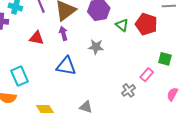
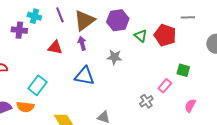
cyan rectangle: (19, 76) -> (38, 85), turned 60

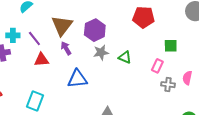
purple line: (60, 15) -> (34, 38), moved
purple hexagon: (118, 20) -> (95, 30), moved
green triangle: (141, 36) -> (125, 57), moved
gray cross: (146, 101) -> (168, 85), moved, turned -32

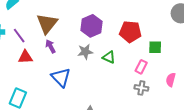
red pentagon: (144, 17) -> (130, 32), moved
purple hexagon: (95, 30) -> (92, 26), moved
blue triangle: (77, 79) -> (61, 77), turned 50
gray cross: (168, 85) -> (141, 88), moved

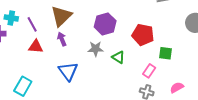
pink semicircle: (171, 80) -> (177, 87), turned 40

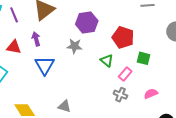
purple arrow: (62, 39) -> (36, 39), moved
red triangle: (36, 47) -> (14, 47), moved
green triangle: (118, 57) -> (107, 61), moved

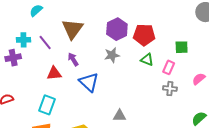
red pentagon: (123, 37) -> (144, 35), moved

